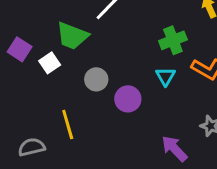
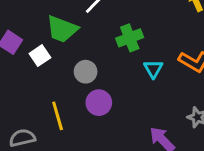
green cross: (173, 40) -> (130, 38), moved
purple circle: (128, 99) -> (99, 103), moved

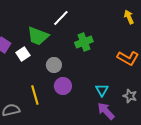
cyan triangle: (153, 69) -> (102, 90), moved

